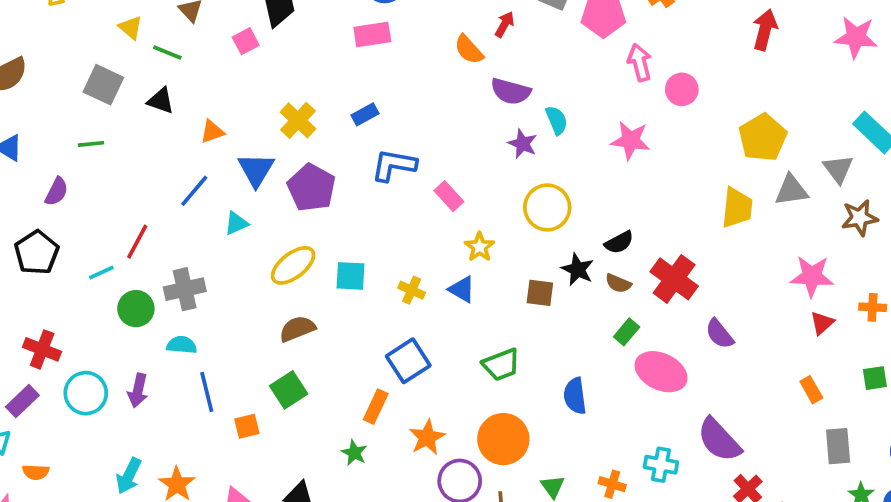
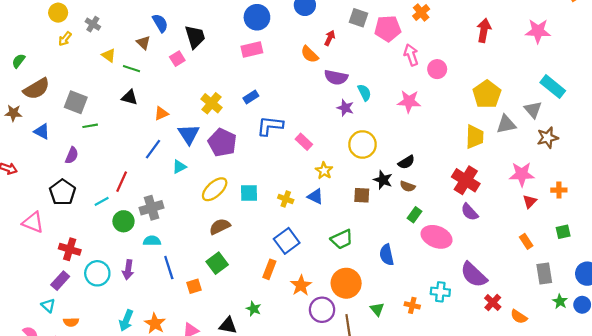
gray square: (103, 85) -> (76, 102), moved
red cross: (674, 279) -> (466, 180), moved
green star: (354, 453) -> (254, 309), moved

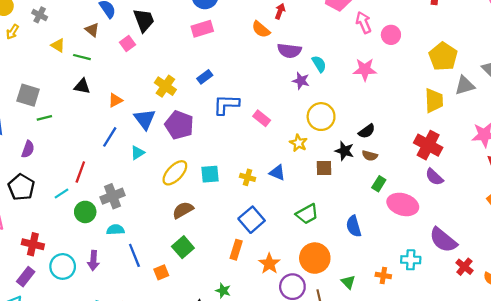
yellow star: (324, 171) -> (298, 143), moved

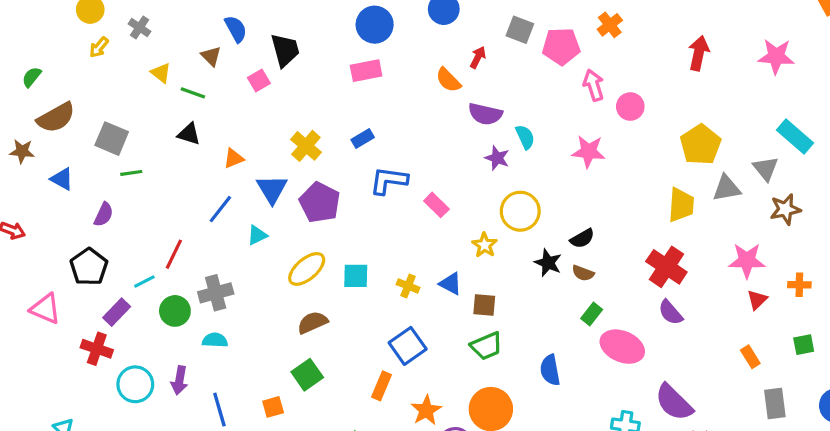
brown square: (324, 168) -> (484, 305), moved
blue line: (134, 255) -> (219, 410), moved
purple rectangle: (26, 277) -> (117, 312), moved

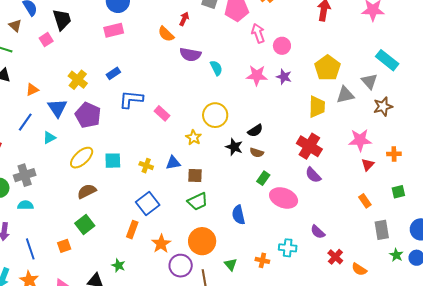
purple star: (497, 158) -> (284, 77), moved
blue triangle: (451, 284) -> (173, 163), turned -35
purple semicircle: (674, 402) -> (318, 232), size x0.6

